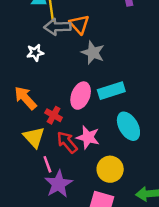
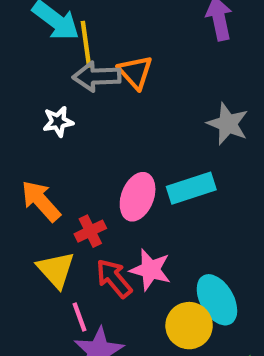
gray star: (93, 53) -> (228, 124), moved
red cross: (54, 115) -> (90, 231), turned 35
cyan ellipse: (128, 126) -> (217, 300), moved

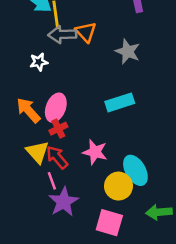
gray star: (228, 124) -> (128, 51), moved
pink ellipse: (138, 197) -> (56, 108), moved
red arrow: (114, 278) -> (57, 157), moved

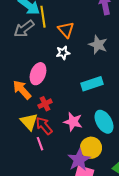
gray arrow: (62, 35) -> (24, 29), moved, turned -35
white star: (39, 62) -> (63, 53), moved
pink ellipse: (56, 108) -> (38, 74), moved
cyan ellipse: (135, 170) -> (104, 122), moved
purple star: (64, 202) -> (79, 160), moved

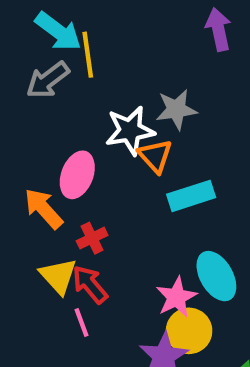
orange triangle: (66, 30) -> (155, 156), moved
gray star: (98, 45) -> (176, 110), moved, turned -30
white star: (63, 53) -> (130, 131), size x1.6
pink star: (73, 122) -> (176, 297), moved, turned 30

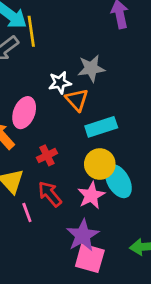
white star: (130, 131) -> (60, 83), size x0.7
red cross: (92, 238) -> (47, 155), moved
red arrow: (90, 284) -> (50, 194), moved
yellow circle: (189, 331) -> (100, 164), moved

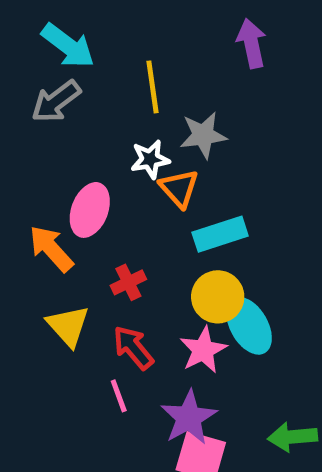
yellow line: (31, 31) -> (153, 87), moved
pink line: (27, 213) -> (119, 396), moved

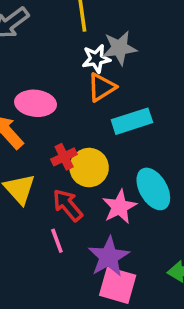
white star: (150, 159) -> (96, 59), moved
orange triangle: (179, 188) -> (102, 87), turned 40
pink ellipse: (90, 210) -> (36, 103), turned 75
yellow circle: (218, 297) -> (89, 168), moved

